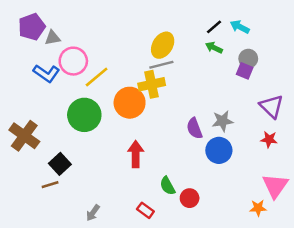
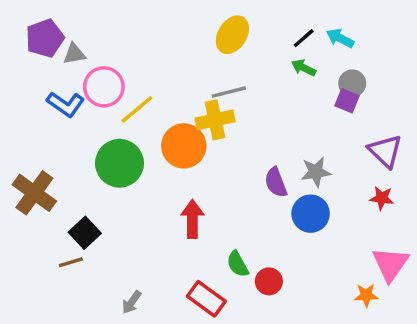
yellow ellipse: (163, 45) -> (232, 35), moved
red rectangle: (145, 210) -> (206, 299), size x1.5

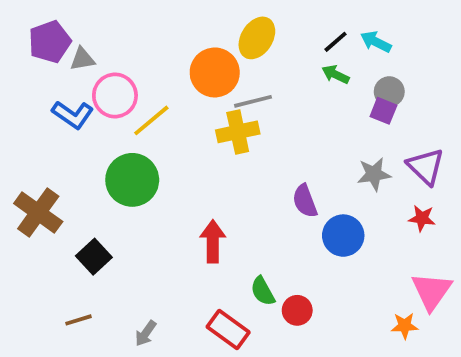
orange circle: (184, 146) -> (215, 72), moved
gray star: (316, 172) -> (374, 174), moved
brown line: (71, 262) -> (79, 320), moved

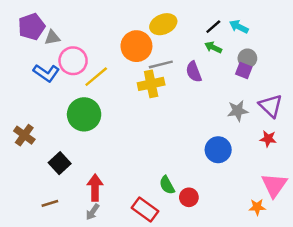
yellow ellipse: (257, 38) -> (163, 24), turned 35
purple semicircle: (305, 201) -> (194, 72), moved
brown cross: (38, 213) -> (24, 135), size x0.7
red arrow: (213, 241) -> (95, 188), moved

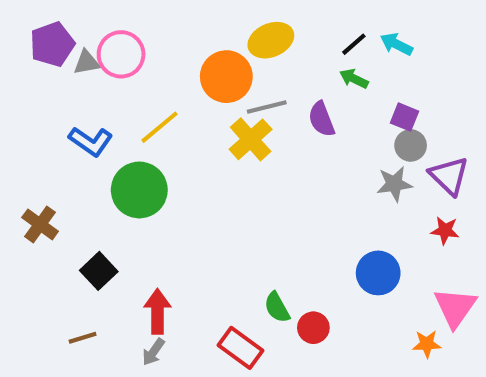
gray circle: (247, 58) -> (411, 145), moved
pink circle: (73, 61) -> (121, 54), moved
blue L-shape: (46, 73) -> (91, 141), moved
yellow cross: (151, 84) -> (251, 139), turned -30
blue circle: (218, 150) -> (378, 273), moved

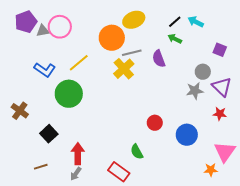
purple square: (404, 117) -> (220, 50), moved
red circle: (313, 328) -> (155, 123), moved

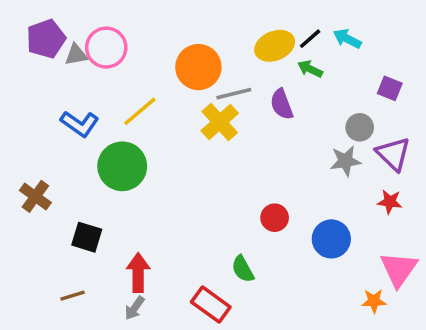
yellow ellipse: (134, 20) -> (275, 46), moved
black square: (49, 134) -> (87, 237), turned -30

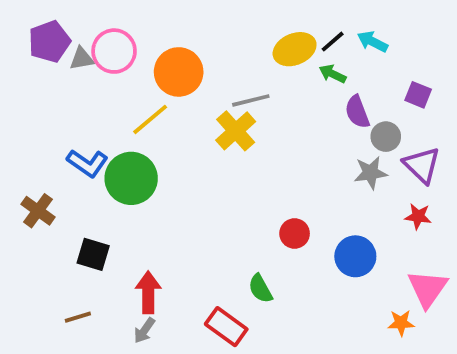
orange circle: (198, 67) -> (179, 72), moved
purple semicircle: (282, 104) -> (357, 112), moved
blue L-shape: (80, 124) -> (87, 163), moved

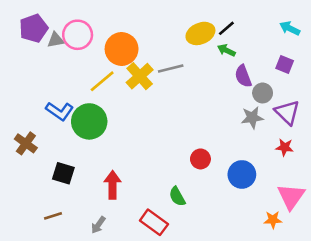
cyan arrow: (372, 42) -> (290, 28), moved
yellow cross: (236, 131) -> (140, 76), moved
red arrow: (148, 292) -> (113, 185), moved

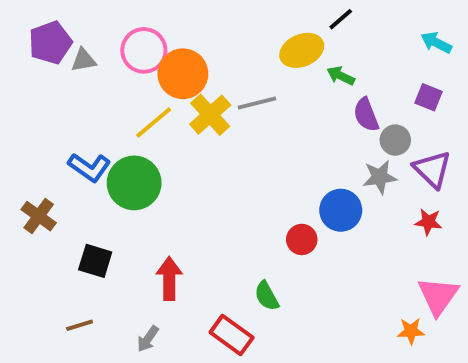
black line: (226, 28) -> (341, 19), moved
pink circle: (78, 35) -> (144, 50), moved
blue circle: (242, 174) -> (341, 210), moved

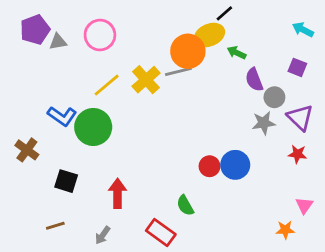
black line: (341, 19) -> (224, 13), moved
orange circle: (183, 74) -> (188, 51), moved
blue circle: (341, 210) -> (235, 165), moved
pink triangle: (438, 296) -> (304, 205), size x0.6

